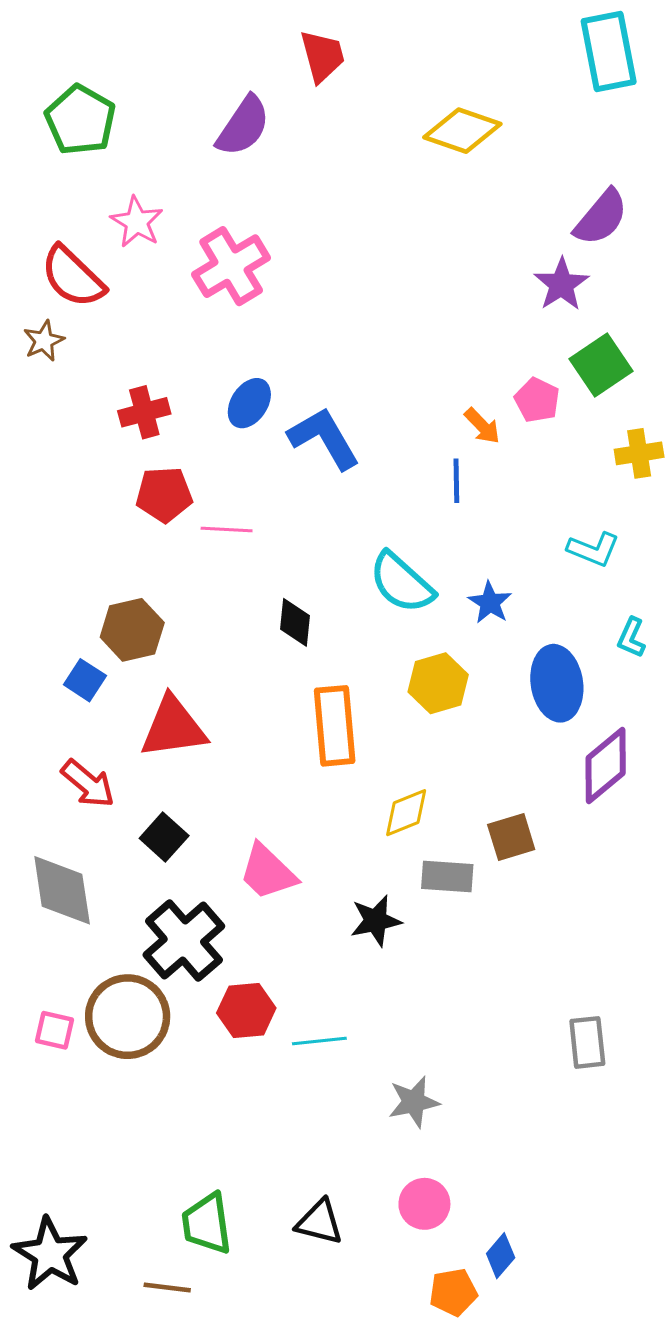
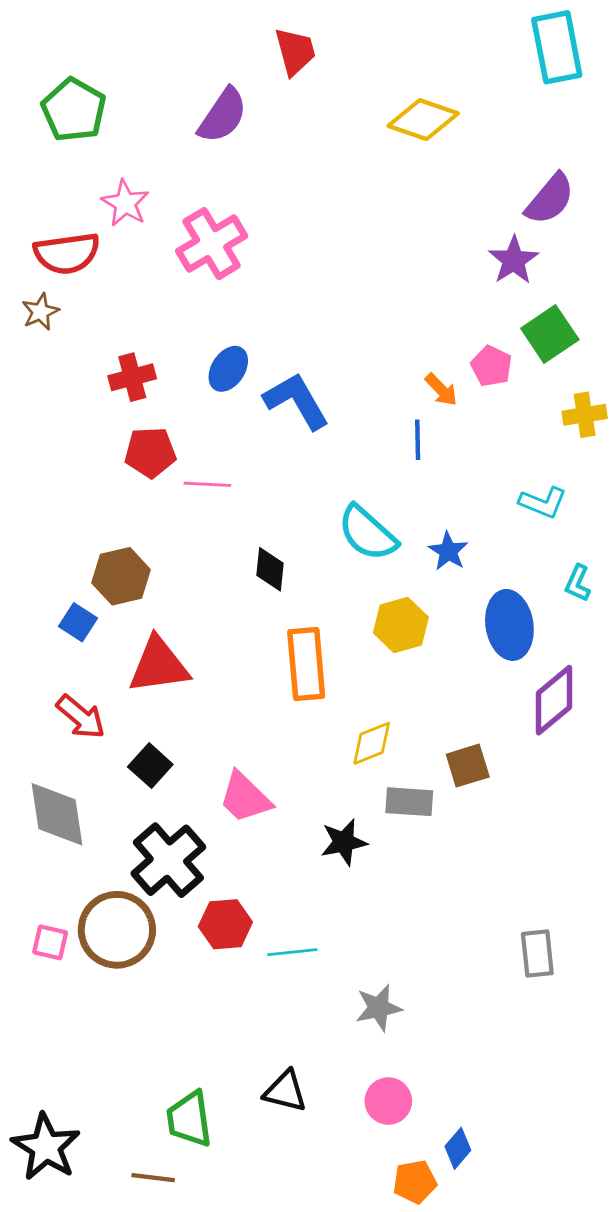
red semicircle: (73, 277) -> (67, 253), turned -52
black triangle: (319, 1222) -> (285, 1091), moved

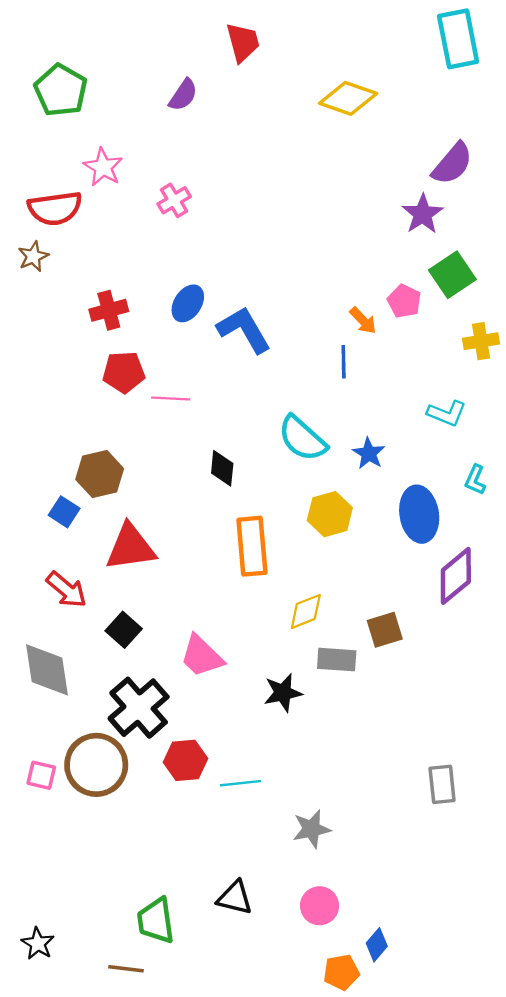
purple semicircle: (223, 115) -> (183, 95), size x0.7
pink cross: (212, 244) -> (174, 200), size x0.6
black star: (46, 1147) -> (38, 944), size x0.6

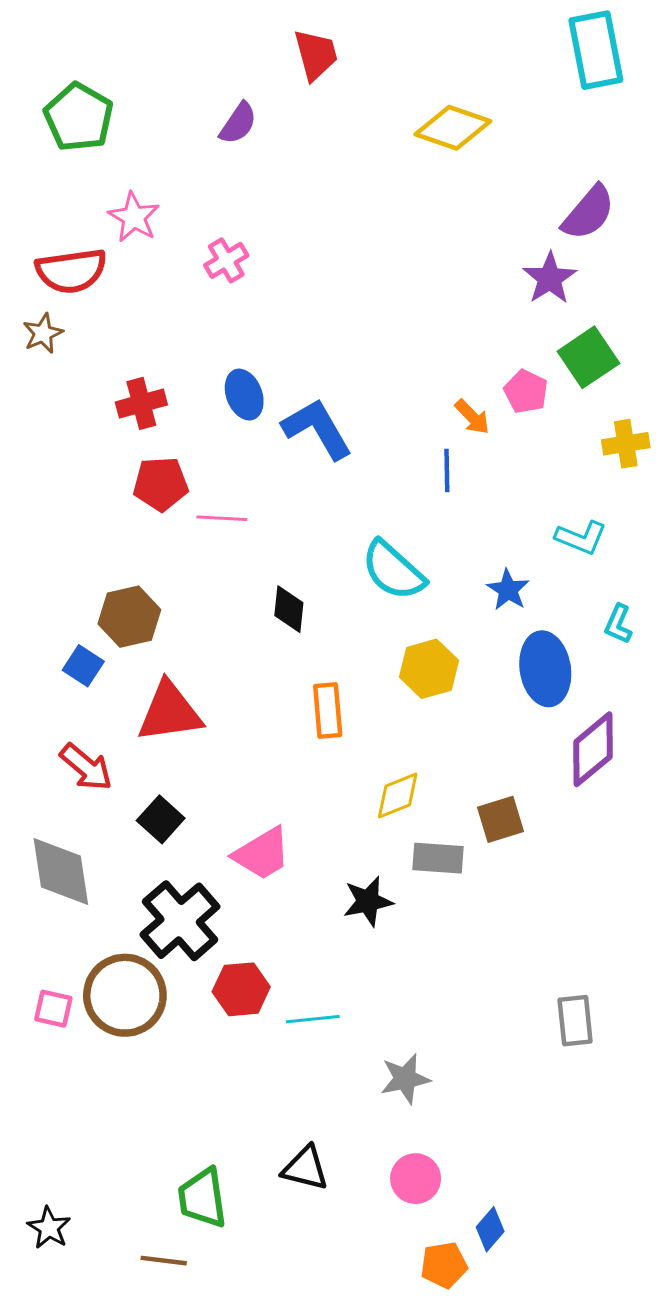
blue ellipse: (188, 303) -> (244, 395), turned -54
blue star: (369, 453) -> (508, 590), moved
orange rectangle: (252, 546) -> (328, 711), size x0.7
pink trapezoid: (202, 656) -> (262, 854), turned -75

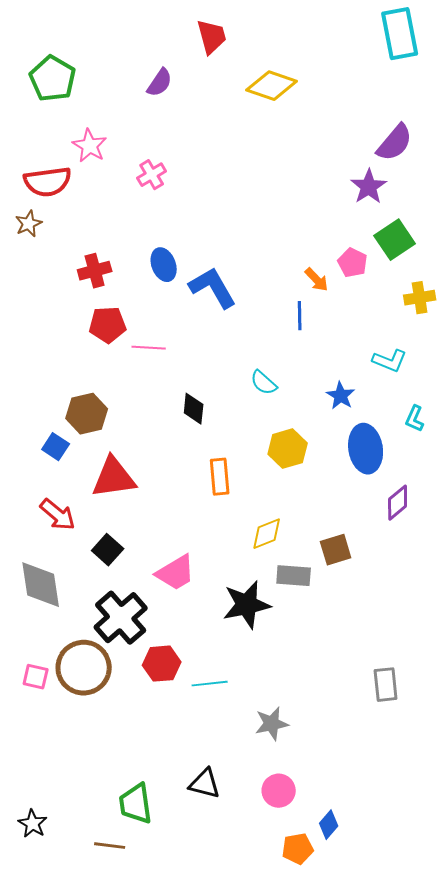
yellow diamond: (453, 128) -> (272, 86), moved
cyan semicircle: (393, 570) -> (264, 383), size x0.6
purple diamond: (593, 749) -> (398, 503), size x0.7
black star: (368, 901) -> (247, 605), size x1.4

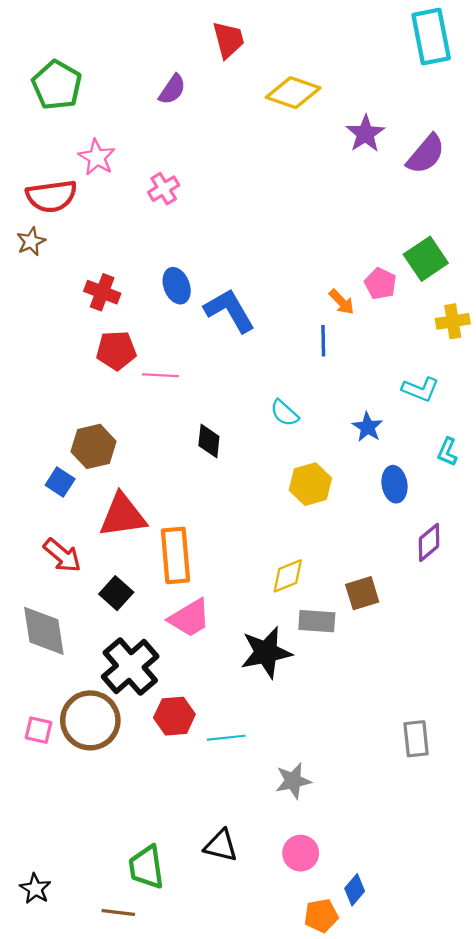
purple star: (369, 187) -> (365, 134), moved
red cross: (95, 271) -> (102, 292), turned 36
blue ellipse: (366, 449) -> (394, 484), size x0.7
orange rectangle: (220, 477) -> (176, 555), moved, size x1.4

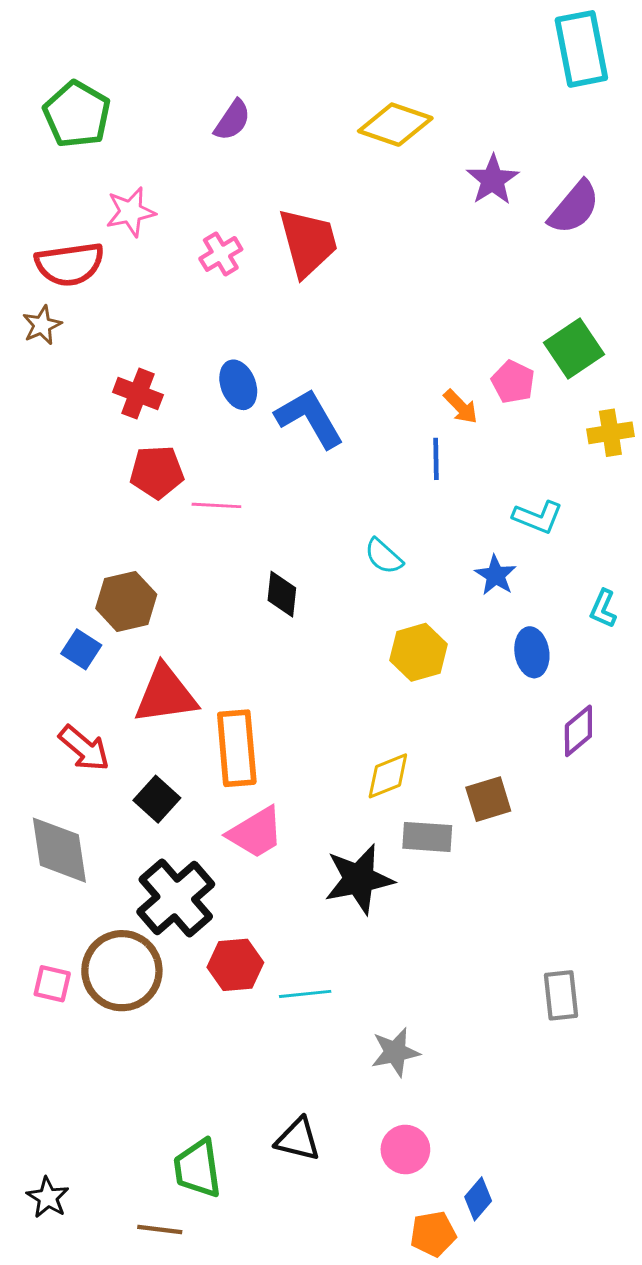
red trapezoid: (228, 40) -> (308, 242), moved, size x1.4
pink star: (97, 157) -> (131, 212), turned 30
cyan L-shape: (420, 389) -> (538, 517), moved

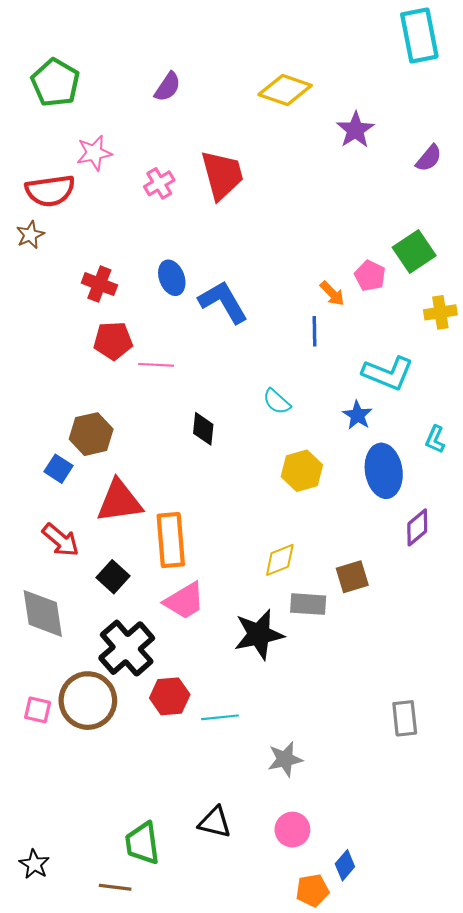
purple semicircle: (574, 207) -> (429, 158), moved, size x0.7
cyan L-shape: (538, 517) -> (388, 373), size x1.4
blue ellipse: (532, 652) -> (384, 471), size x1.5

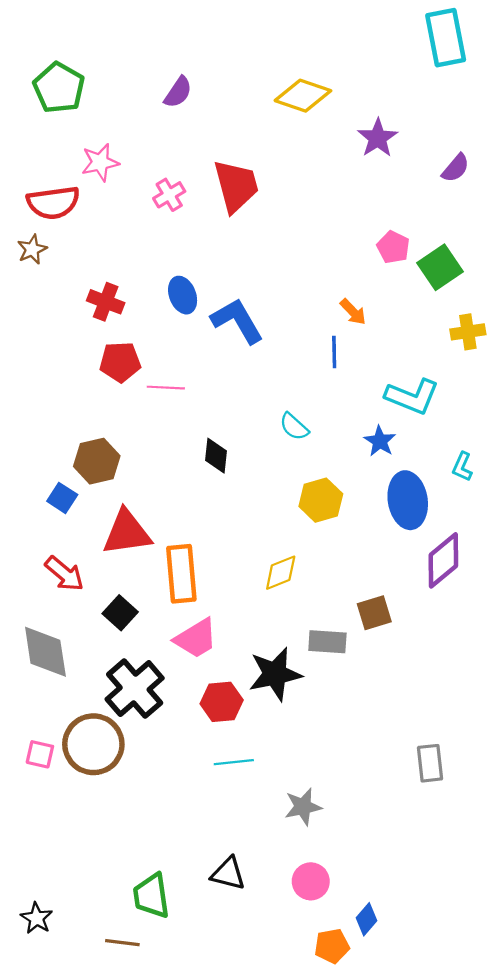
pink pentagon: (370, 276) -> (393, 247), moved
purple diamond: (417, 527) -> (443, 560), size x1.4
yellow diamond: (280, 560) -> (281, 573), moved
red hexagon: (170, 696) -> (222, 702), moved

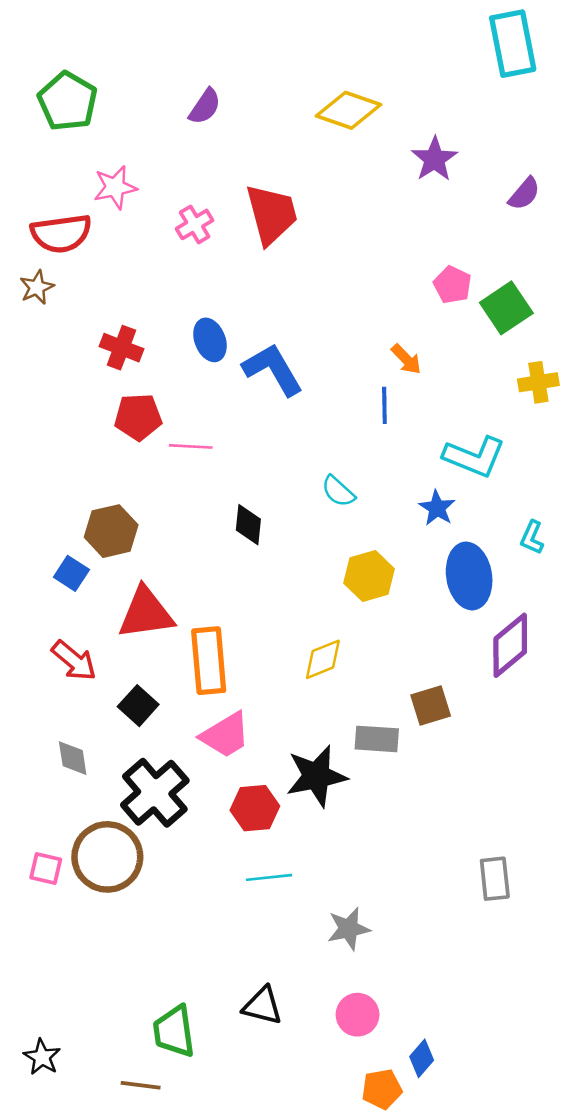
gray diamond: (45, 652) -> (73, 758), moved, size x0.6

